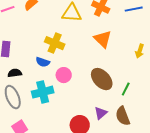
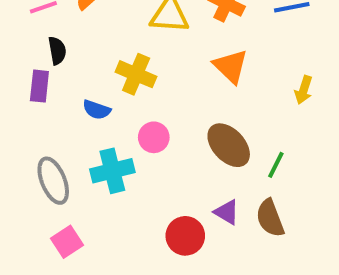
blue semicircle: (43, 62) -> (97, 110), moved
black semicircle: (15, 73) -> (57, 51), moved, turned 88
purple triangle: (101, 113) -> (227, 212), turned -48

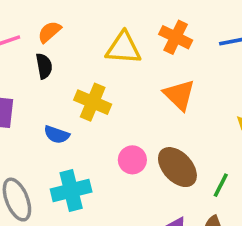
black semicircle: (57, 51) -> (44, 66), moved
pink circle: (154, 137) -> (132, 160), moved

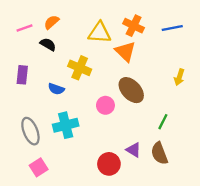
black semicircle: (44, 66) -> (48, 44), turned -49
orange triangle: (179, 95) -> (125, 51), moved
brown ellipse: (177, 167) -> (131, 90), moved

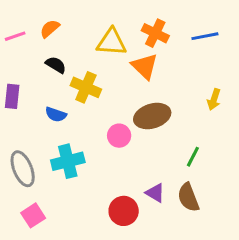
black semicircle: (48, 44) -> (56, 65), moved
brown ellipse: (131, 90) -> (152, 116), turned -64

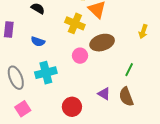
yellow cross: (86, 87) -> (75, 23), moved
red circle: (124, 211) -> (72, 107), moved

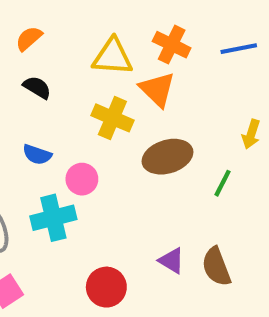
pink circle: (80, 56) -> (82, 179), moved
green line: (129, 70) -> (223, 183), moved

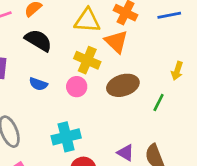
black semicircle: (37, 87) -> (38, 40), size x1.5
pink circle: (82, 179) -> (77, 87), moved
cyan cross: (53, 218) -> (66, 137), moved

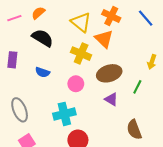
blue line: (169, 15) -> (146, 18), turned 60
yellow triangle: (87, 21) -> (81, 22), turned 35
pink circle: (77, 87) -> (76, 84), moved
purple triangle: (126, 153) -> (111, 99), moved

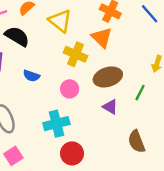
yellow triangle: (81, 22) -> (60, 21), moved
black semicircle: (42, 38) -> (17, 36), moved

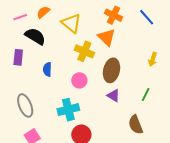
blue semicircle: (31, 76) -> (47, 69), turned 72
brown ellipse: (108, 77) -> (111, 70), turned -60
green line: (140, 93) -> (146, 94), moved

